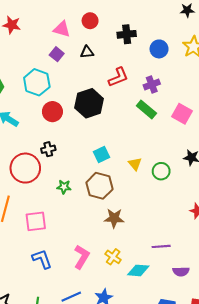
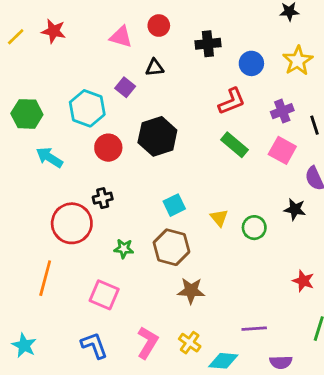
purple square: (57, 54) -> (125, 87), moved
red L-shape: (118, 77) -> (232, 101), moved
purple cross: (152, 84) -> (282, 111), moved
pink square: (36, 221) -> (104, 295), moved, turned 30

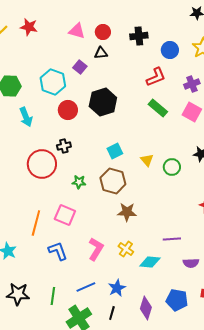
red circle: (159, 26) -> (103, 32), moved
cyan arrow: (49, 157) -> (26, 117), turned -144
orange line: (45, 278) -> (36, 223), moved

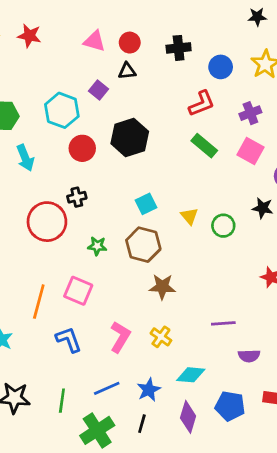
cyan diamond: (150, 262) -> (191, 375), moved

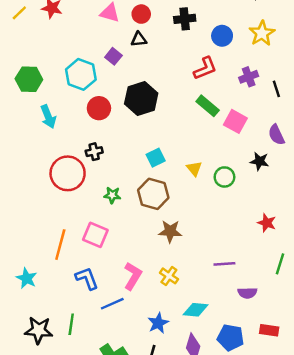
pink square: (250, 151) -> (235, 121), moved
blue line: (107, 388) -> (112, 304), moved
green line: (62, 401) -> (71, 324), moved

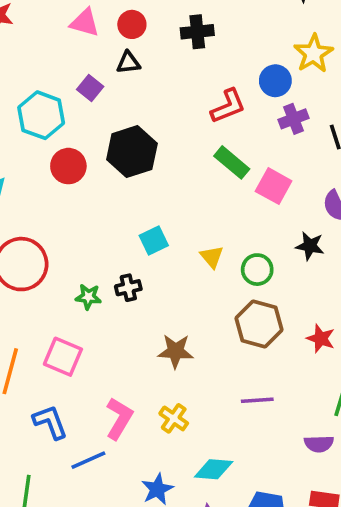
blue circle: (222, 36) -> (275, 81), moved
black cross: (94, 152) -> (128, 288), moved
brown hexagon: (153, 194) -> (259, 324), moved
purple semicircle: (247, 293) -> (319, 444), moved

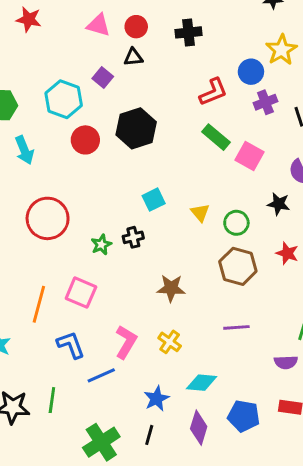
green star: (88, 297) -> (101, 245), turned -30
red star: (321, 339) -> (287, 253), moved

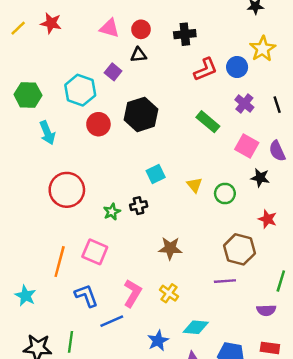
red L-shape: (213, 92) -> (205, 69), moved
purple cross: (265, 102) -> (244, 104), moved, turned -30
pink square: (250, 156) -> (247, 146), moved
brown hexagon: (238, 266) -> (240, 249), moved

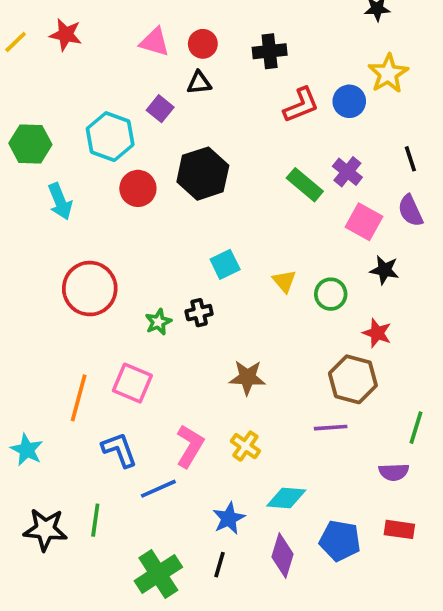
purple cross: (244, 104) -> (347, 172), moved
purple semicircle: (277, 151) -> (410, 211), moved
red star: (267, 219) -> (377, 333), moved

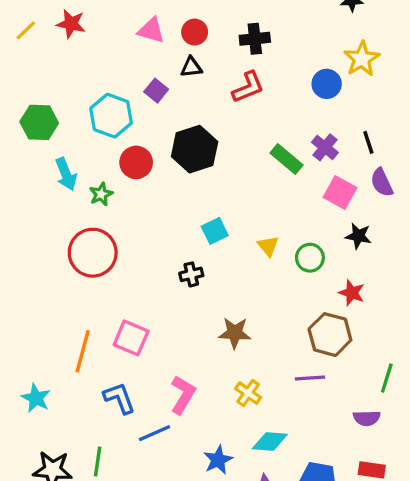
red L-shape: (301, 105) -> (248, 87), moved
black line: (410, 159) -> (368, 142), moved
green star: (158, 322) -> (101, 194), moved
yellow cross: (245, 446) -> (248, 393), moved

